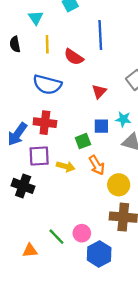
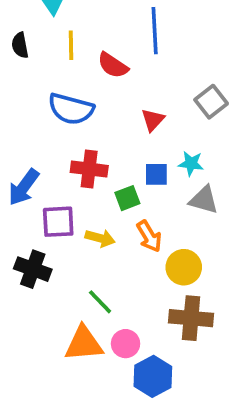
red cross: (45, 123) -> (89, 169), moved
green line: (56, 237) -> (100, 302), moved
orange triangle: (30, 250) -> (84, 344), moved, size x1.6

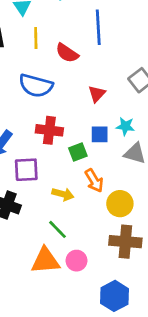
yellow arrow: (100, 238) -> (63, 194), moved
blue hexagon: (153, 376) -> (115, 296), moved

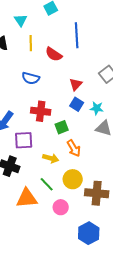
blue semicircle: (36, 86) -> (31, 78), size x0.7
blue square: (100, 134) -> (77, 104), moved, turned 32
yellow circle: (120, 204) -> (73, 179), moved
orange triangle: (45, 261) -> (27, 198), moved

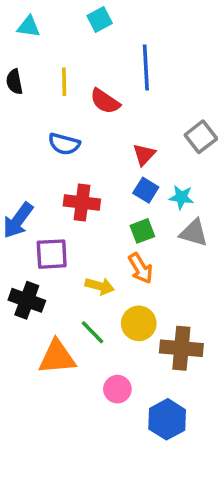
cyan triangle: (21, 20) -> (29, 27), moved, turned -48
green square: (62, 127) -> (142, 231), moved
pink circle: (61, 207) -> (117, 389), moved

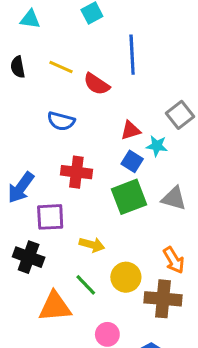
yellow line: (64, 82) -> (61, 67), turned -65
red triangle: (144, 155) -> (131, 130), turned 30
cyan star: (181, 197) -> (157, 146), moved
green square: (142, 231) -> (129, 197), size x1.6
orange arrow: (141, 268) -> (174, 260), moved

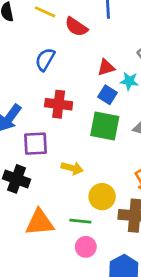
blue semicircle: (61, 121) -> (45, 59), turned 105
green square: (129, 197) -> (105, 126), turned 32
green line: (86, 285) -> (80, 221), moved, turned -40

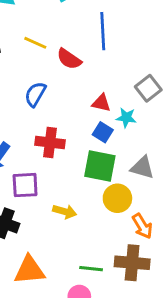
red triangle: (106, 68) -> (101, 103), turned 30
yellow circle: (102, 197) -> (117, 198), moved
green line: (80, 221) -> (91, 269), moved

